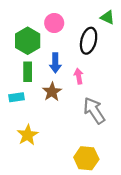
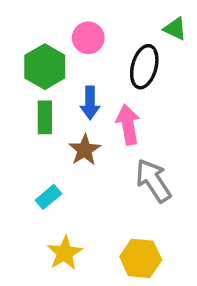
pink arrow: (79, 76) -> (128, 125), size x1.5
cyan rectangle: (17, 97) -> (48, 197), moved, turned -32
yellow star: (28, 135) -> (65, 253), moved

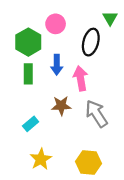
green triangle: (175, 29) -> (110, 18), turned 35
brown star: (85, 150) -> (61, 106), moved, turned 30

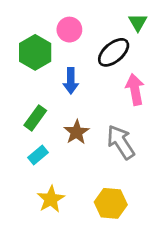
black ellipse: (91, 42) -> (114, 52), turned 35
green rectangle: (28, 74) -> (35, 118), moved, turned 36
pink arrow: (81, 78) -> (135, 89), moved
brown star: (61, 106) -> (77, 132), turned -30

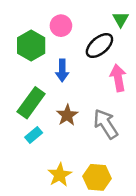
green rectangle: (35, 118) -> (31, 103), size x1.4
yellow star: (51, 199) -> (60, 175), moved

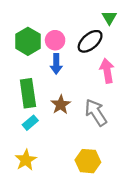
pink circle: (61, 26) -> (55, 40), moved
green rectangle: (31, 103) -> (28, 93), turned -44
yellow star: (60, 175) -> (26, 160), moved

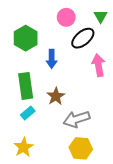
pink circle: (55, 40) -> (66, 17), moved
gray arrow: (96, 112) -> (77, 119), moved, turned -75

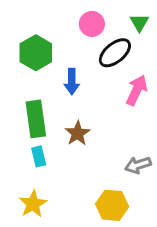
pink arrow: (98, 65) -> (137, 90), turned 35
cyan rectangle: (28, 113) -> (39, 156), turned -64
gray arrow: (77, 119) -> (138, 165), moved, size x0.7

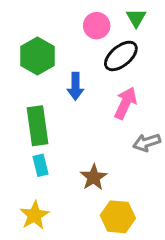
green triangle: (139, 23) -> (136, 18), moved
pink arrow: (137, 90) -> (125, 103), moved
brown star: (78, 133) -> (94, 177), moved
gray arrow: (138, 165) -> (147, 142), moved

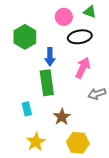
green triangle: (136, 18) -> (90, 12), turned -40
black ellipse: (121, 56) -> (80, 37), turned 30
green rectangle: (37, 126) -> (47, 83), moved
yellow star: (34, 215) -> (36, 142), moved

